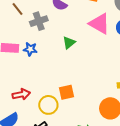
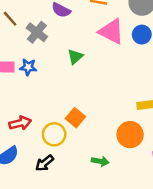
gray cross: (39, 21) -> (37, 32), turned -30
orange square: (66, 92) -> (75, 118), turned -35

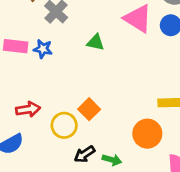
green triangle: (75, 57) -> (96, 42), turned 49
black arrow: (45, 163) -> (84, 154), moved

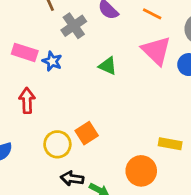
red arrow: (28, 109) -> (27, 100), moved, turned -95
black arrow: (84, 154) -> (72, 178), turned 30

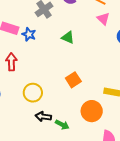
pink triangle: (156, 51) -> (103, 19), moved, size x0.6
orange square: (87, 133) -> (73, 80), moved

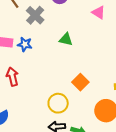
yellow circle: (33, 93) -> (58, 103), moved

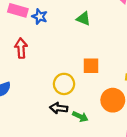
orange square: (80, 82) -> (91, 66), turned 35

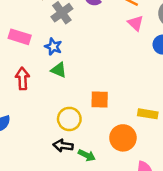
blue star: (40, 17) -> (53, 47), moved
green triangle: (83, 19) -> (59, 70), moved

